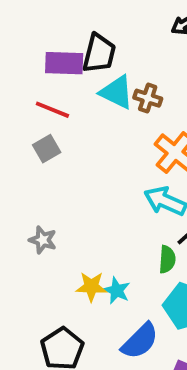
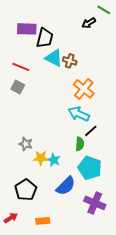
purple rectangle: (64, 63) -> (27, 29), moved
gray square: (47, 149) -> (18, 87), turned -32
gray star: (43, 240) -> (26, 144), moved

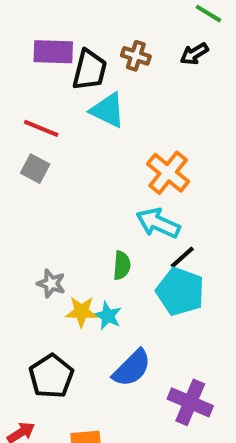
black arrow: (89, 23) -> (194, 54), moved
brown cross: (70, 61) -> (136, 56), moved
green semicircle: (80, 144) -> (122, 265), moved
cyan pentagon: (90, 168) -> (180, 292), moved

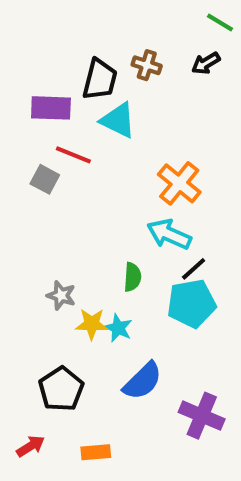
purple rectangle: (53, 52) -> (51, 108), moved
red line: (41, 128) -> (73, 155), moved
cyan pentagon: (180, 292) -> (191, 304), turned -30

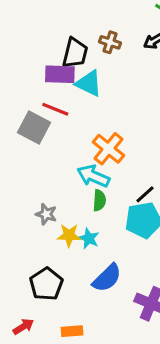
purple rectangle: (51, 108) -> (60, 74), moved
gray square: (45, 179) -> (34, 127), size x1.5
orange cross: (179, 183) -> (108, 149), moved
cyan arrow: (169, 234) -> (93, 176), moved

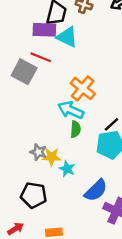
gray star: (46, 214) -> (38, 152), moved
cyan star: (89, 238) -> (67, 169), moved
blue semicircle: (107, 278) -> (96, 190), moved
black pentagon: (46, 284) -> (34, 195), turned -30

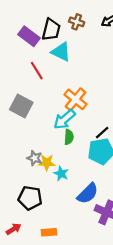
purple rectangle: (44, 30) -> (29, 36), moved, turned 35
red line: (41, 57) -> (37, 71), turned 36
gray square: (24, 72) -> (21, 106), moved
cyan arrow: (71, 110) -> (64, 119), turned -65

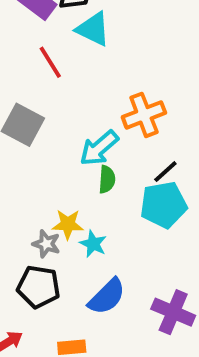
orange cross: (76, 99) -> (144, 115), moved, turned 30
gray star: (35, 158) -> (46, 244), moved
blue semicircle: (88, 194) -> (107, 297), moved

